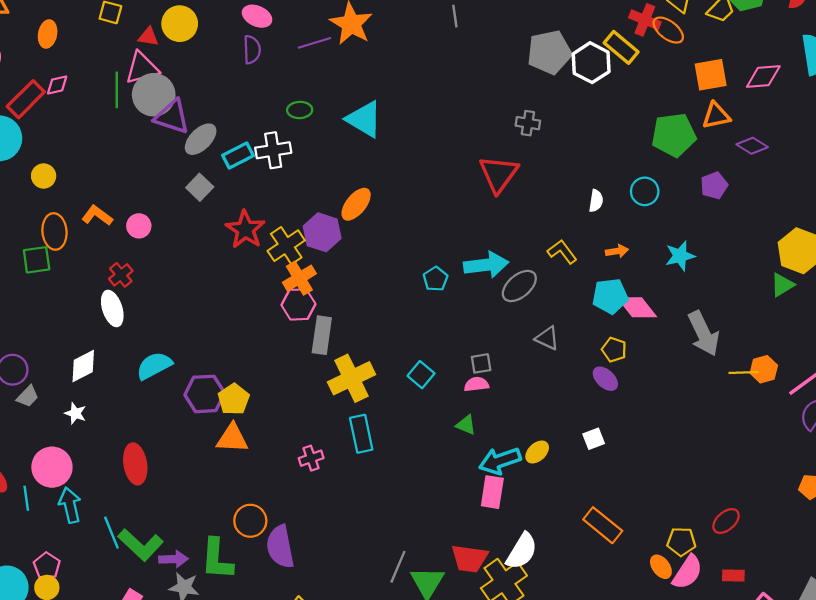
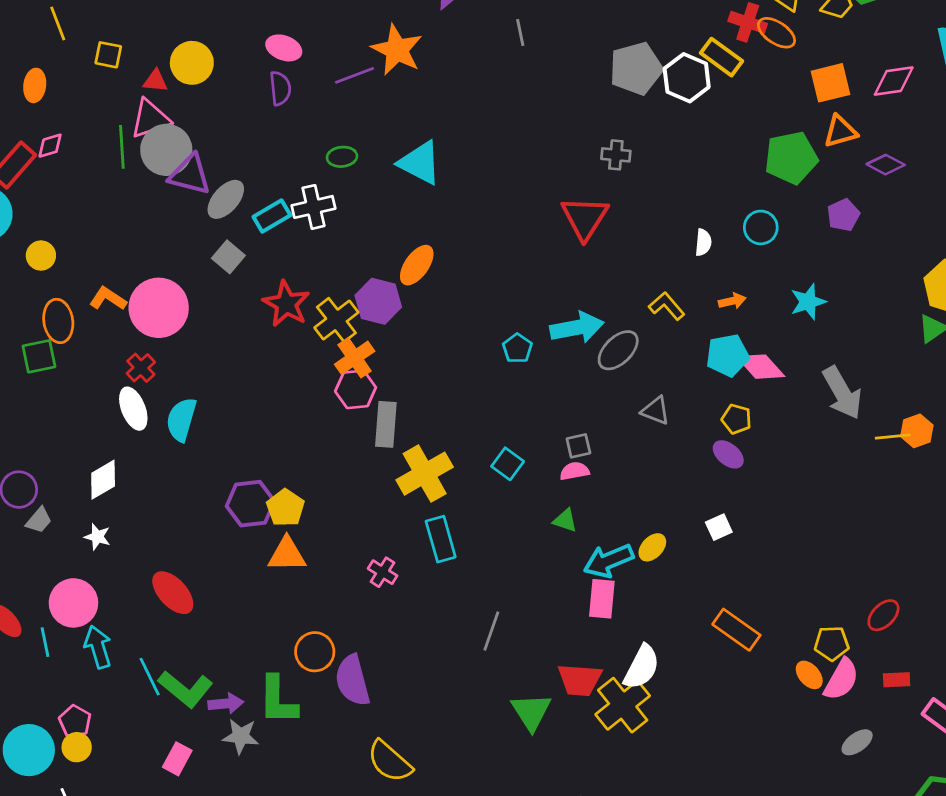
pink circle: (139, 226) -> (159, 308), size x2.0
cyan semicircle: (154, 366) -> (181, 419), moved, turned -42
pink cross: (311, 458) -> (383, 572), turned -35
red ellipse: (135, 464) -> (173, 593), turned -30
gray line: (398, 567) -> (491, 631), moved

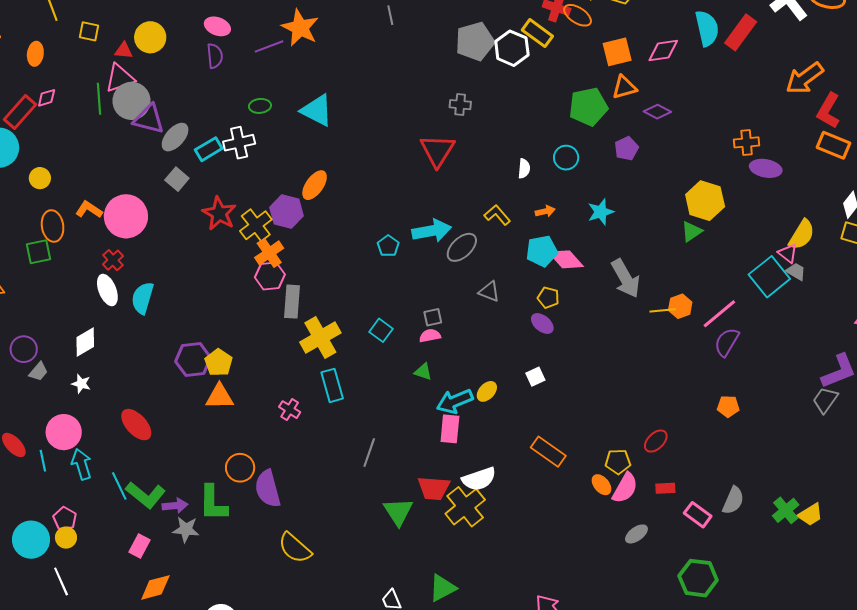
white semicircle: (642, 667) -> (479, 479), turned 44

